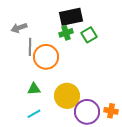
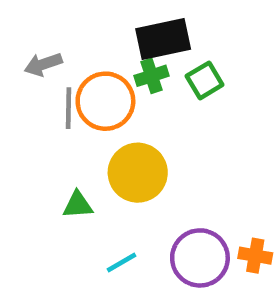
orange circle: (46, 57) -> (105, 101), moved
yellow circle: (67, 96) -> (138, 173), moved
cyan line: (34, 114) -> (122, 263), moved

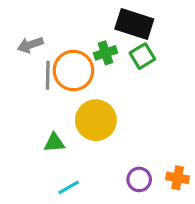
black rectangle: (163, 39) -> (134, 24), moved, turned 30
purple circle: (200, 258) -> (139, 179), size x0.6
cyan line: (122, 263) -> (69, 187), moved

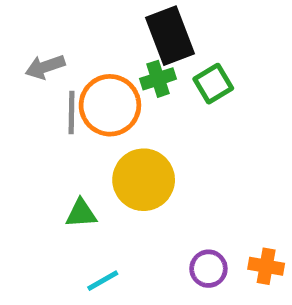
black rectangle: (134, 24) -> (170, 36), moved, turned 51

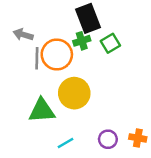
gray arrow: (45, 67) -> (23, 35), turned 36
green triangle: (81, 213) -> (42, 111), size x1.6
cyan line: (103, 281) -> (66, 143), moved

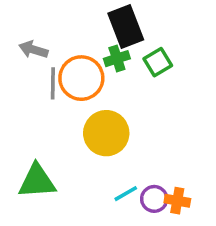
green triangle: (42, 111) -> (37, 181), moved
orange cross: (138, 138) -> (177, 201), moved
cyan line: (66, 143) -> (126, 194), moved

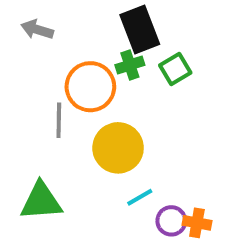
gray arrow: (33, 50) -> (37, 29), moved
gray line: (53, 83) -> (59, 120), moved
cyan line: (126, 194) -> (140, 197), moved

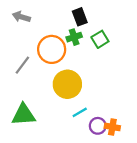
black rectangle: (140, 29) -> (80, 17), size x0.7
gray line: (59, 120) -> (22, 65), moved, turned 36

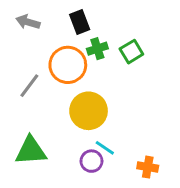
black rectangle: (80, 17) -> (80, 22), moved
cyan line: (80, 112) -> (105, 148), turned 64
purple circle: (98, 126) -> (91, 161), moved

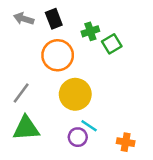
black rectangle: (80, 22) -> (54, 19), moved
green cross: (97, 49) -> (90, 31), moved
gray line: (29, 86) -> (21, 93), moved

